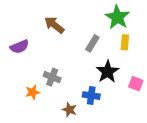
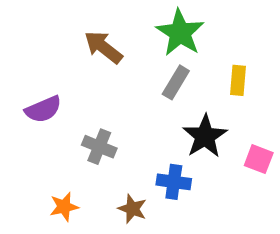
green star: (117, 17) -> (180, 33), moved
purple semicircle: (19, 47) -> (43, 109), moved
orange star: (33, 92) -> (64, 207), moved

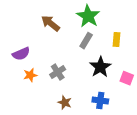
gray cross: (99, 147) -> (58, 72), moved, turned 35
blue cross: (174, 182) -> (100, 100), moved
orange star: (64, 207) -> (30, 75), moved

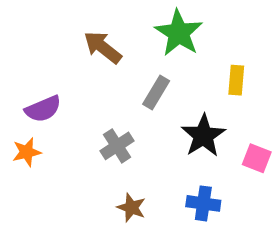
gray rectangle: (86, 41) -> (156, 92), moved
orange star: (30, 75) -> (27, 152), moved

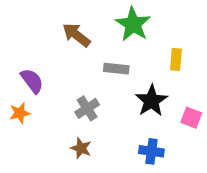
gray rectangle: (156, 92) -> (116, 69), turned 65
purple semicircle: (43, 109) -> (32, 81), turned -104
brown star: (131, 208) -> (81, 148), moved

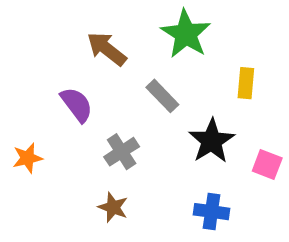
gray rectangle: (116, 69) -> (162, 96), turned 40
purple semicircle: (32, 81) -> (77, 105), moved

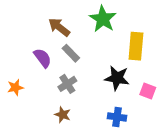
yellow rectangle: (246, 83) -> (136, 46), size x1.6
gray rectangle: (162, 96) -> (71, 53), moved
black star: (212, 141) -> (117, 78), turned -30

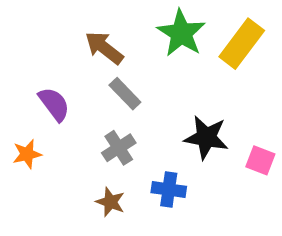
yellow rectangle: (136, 46) -> (242, 44), moved, turned 32
purple semicircle: (43, 58) -> (54, 104), moved
blue cross: (117, 117) -> (169, 189), moved

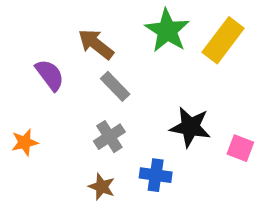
purple semicircle: (54, 104) -> (50, 75), moved

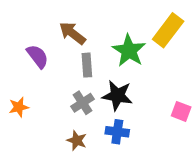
green star: (167, 31) -> (129, 51), moved
gray rectangle: (115, 86) -> (87, 65), turned 40
black star: (190, 127) -> (117, 95), moved

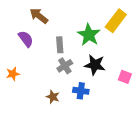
brown arrow: (72, 33) -> (39, 16), moved
black star: (117, 95) -> (95, 65), moved
gray cross: (82, 103) -> (65, 66), moved

